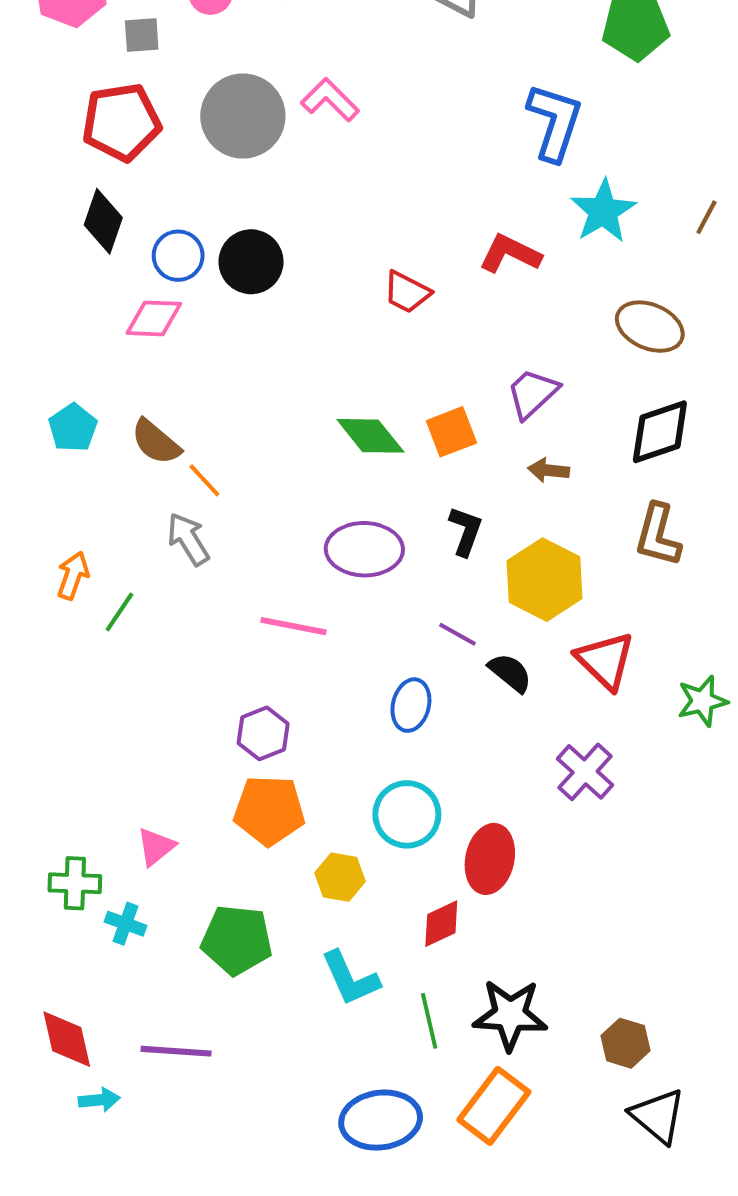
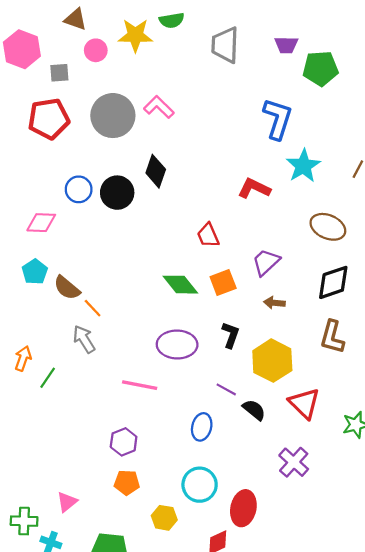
black diamond: (103, 221) -> (156, 171), moved
red trapezoid: (407, 292) -> (208, 235), moved, turned 40
pink diamond: (154, 318) -> (41, 223), moved
cyan pentagon: (73, 428) -> (35, 272), moved
orange pentagon: (269, 810) -> (127, 483), size x0.7

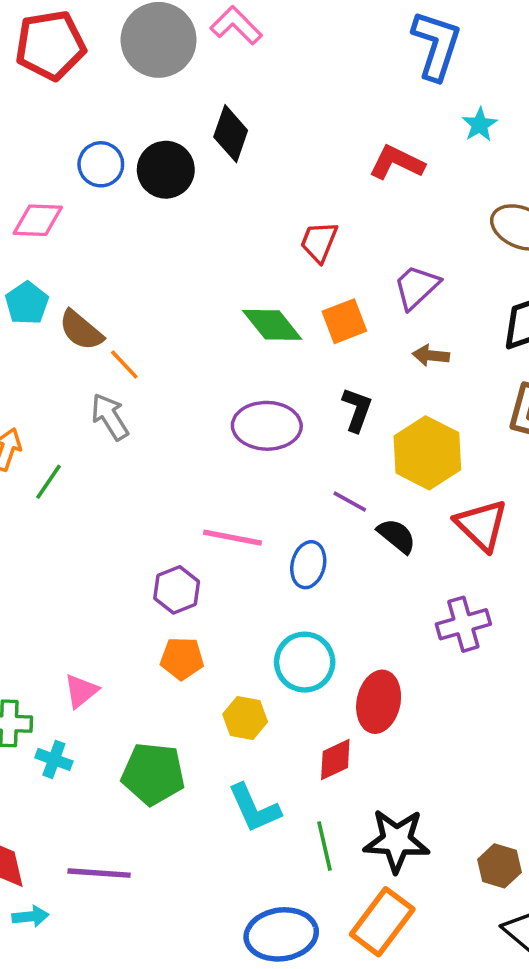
cyan star: (303, 166) -> (480, 125), size x0.6
red trapezoid: (208, 235) -> (319, 242), turned 45
pink line: (140, 385) -> (233, 538), moved
purple cross: (294, 462) -> (463, 624), turned 32

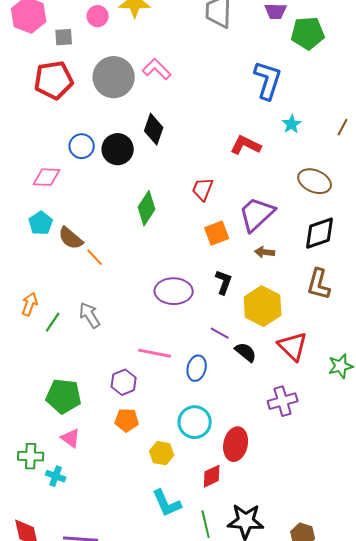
purple trapezoid: (416, 287) -> (257, 214), size x1.4
green diamond: (272, 325) -> (147, 208), moved, turned 72
gray arrow: (110, 417) -> (90, 315), moved
pink triangle: (81, 691) -> (71, 438), turned -45
green pentagon: (153, 774) -> (64, 396), moved

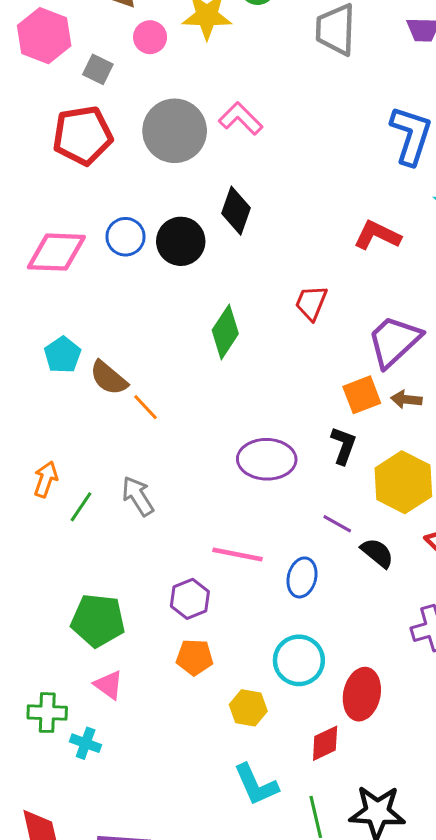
gray square: (64, 37) -> (98, 69), turned 30
pink diamond: (47, 177) -> (56, 252), moved, size x1.4
orange square: (217, 233) -> (362, 395), moved

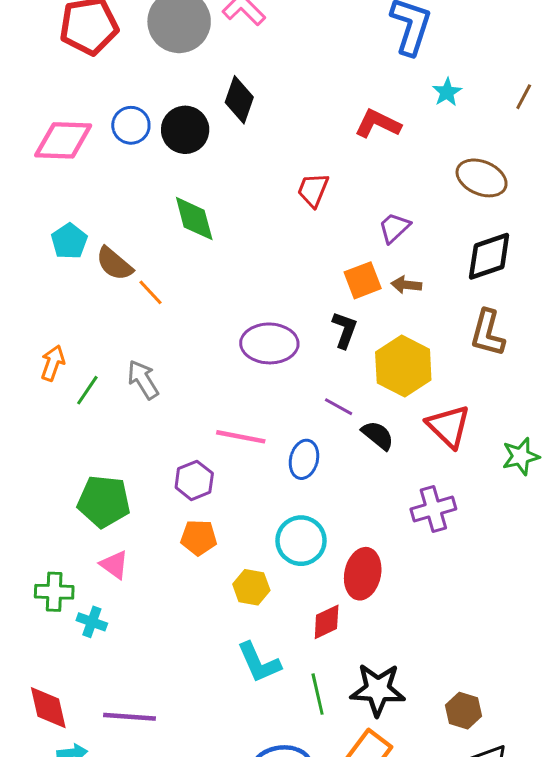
green diamond: (225, 332) -> (194, 219), moved, turned -48
purple trapezoid: (394, 341) -> (394, 228), size x0.6

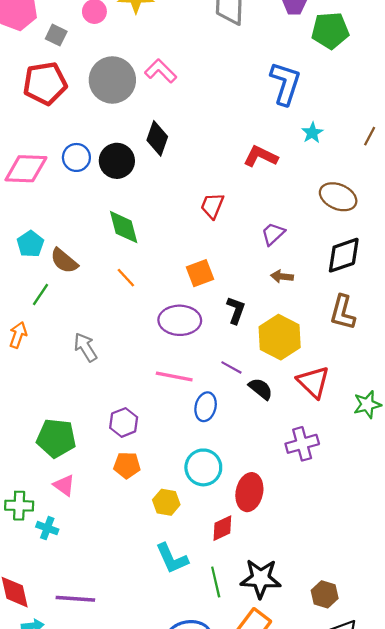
orange square: (363, 280) -> (200, 273), moved
orange line: (150, 292) -> (126, 278), moved
green line: (87, 390) -> (41, 294), moved
pink line: (241, 437) -> (174, 376), moved

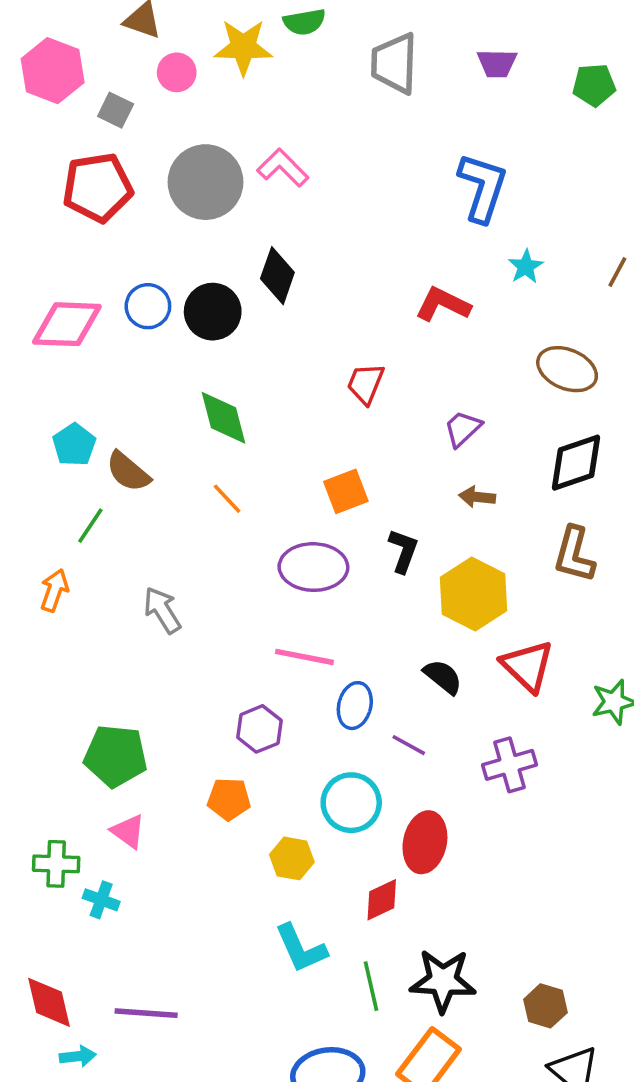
green pentagon: (330, 31) -> (594, 85), moved, size x0.7
purple line: (231, 367) -> (409, 745), moved
purple hexagon: (124, 422) -> (259, 729), moved

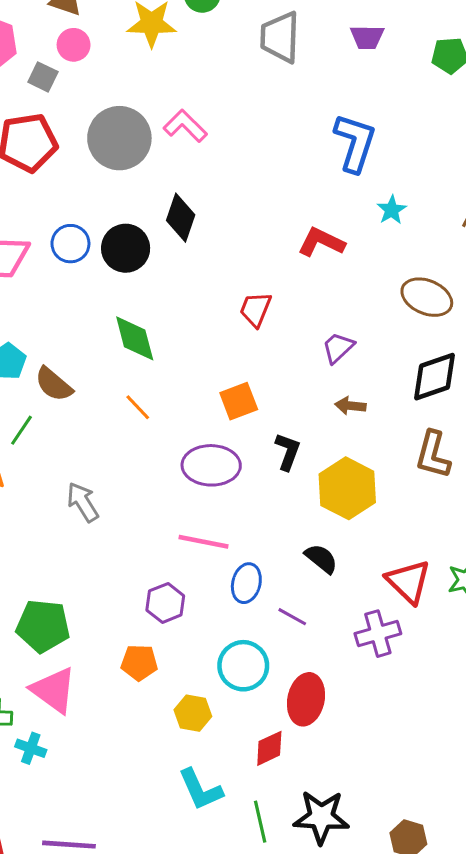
pink circle: (177, 72) -> (74, 45), moved
red triangle: (527, 666) -> (408, 582), moved
pink triangle: (128, 831) -> (54, 690), size x1.6

